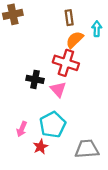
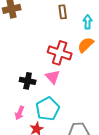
orange semicircle: (75, 40) -> (86, 45), moved
black cross: (35, 79) -> (28, 81), moved

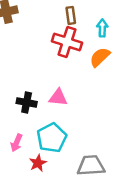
red cross: (60, 53) -> (67, 42), moved
pink triangle: (53, 77) -> (58, 97), turned -42

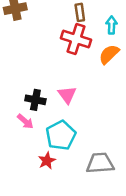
pink triangle: (58, 97) -> (67, 95), turned 48
pink arrow: (16, 143) -> (25, 121), moved, turned -72

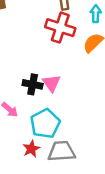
black cross: (35, 100) -> (33, 84), moved
gray trapezoid: (100, 163) -> (62, 151), moved

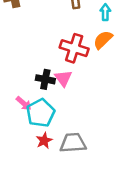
red cross: (60, 28) -> (74, 48), moved
cyan pentagon: (45, 124) -> (41, 113), moved

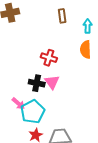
orange semicircle: (103, 40) -> (86, 50), turned -48
red cross: (74, 48) -> (49, 58), moved, size x0.7

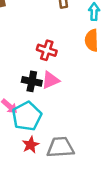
pink triangle: (52, 82) -> (50, 80), turned 42

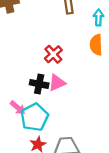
red cross: (47, 50) -> (53, 54), turned 30

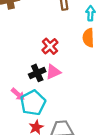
black cross: (39, 84) -> (37, 73), turned -35

